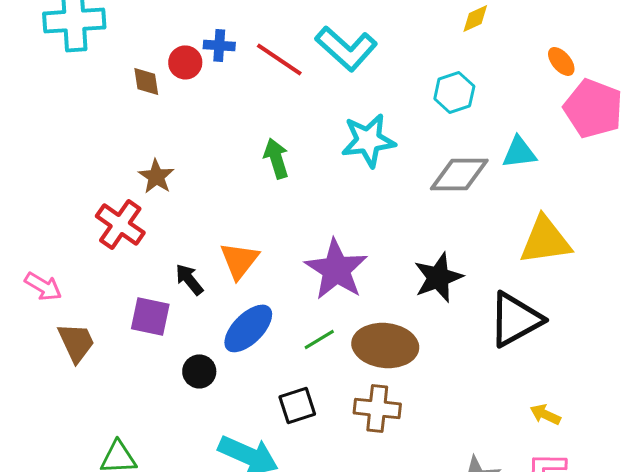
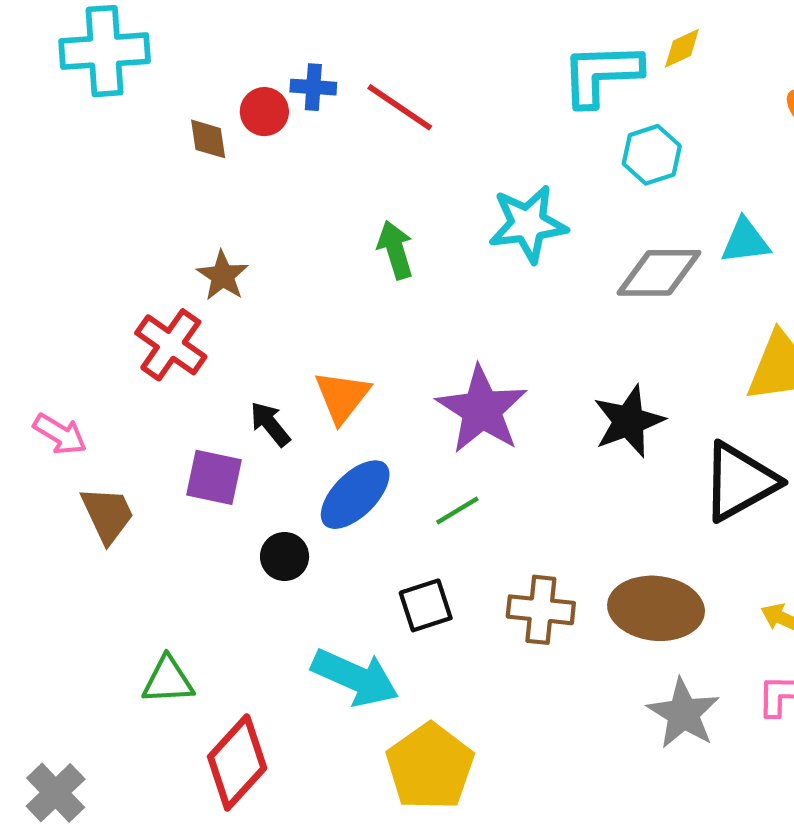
cyan L-shape: (346, 48) -> (601, 74), moved, turned 136
brown ellipse: (385, 345) -> (656, 608), moved

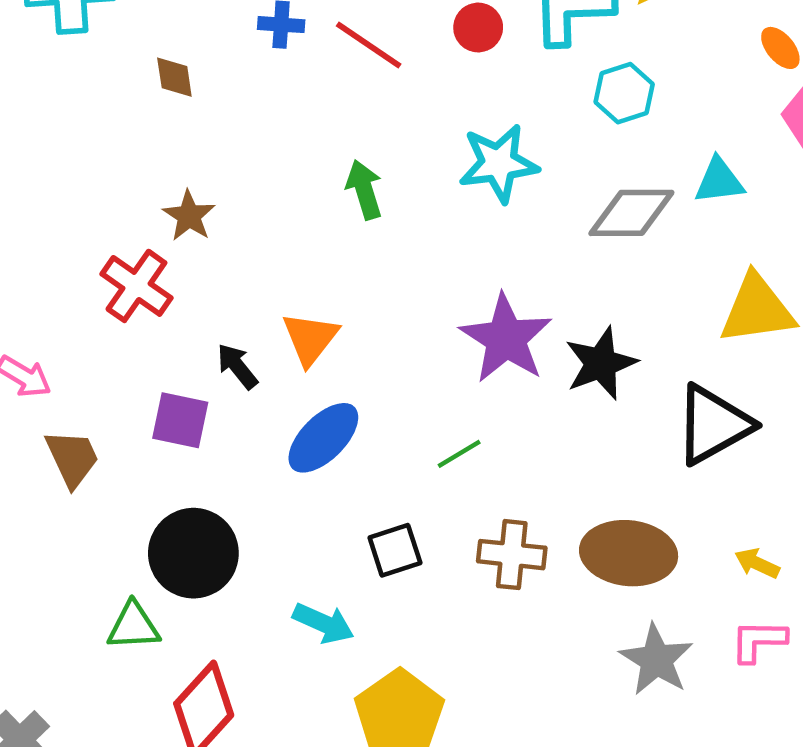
red circle: (264, 112) -> (478, 28), moved
purple star: (482, 410) -> (506, 339), moved
green line: (457, 510) -> (459, 454), moved
black circle: (285, 557) -> (193, 553), moved, size x1.8
cyan arrow: (355, 677) -> (323, 623), size x0.7

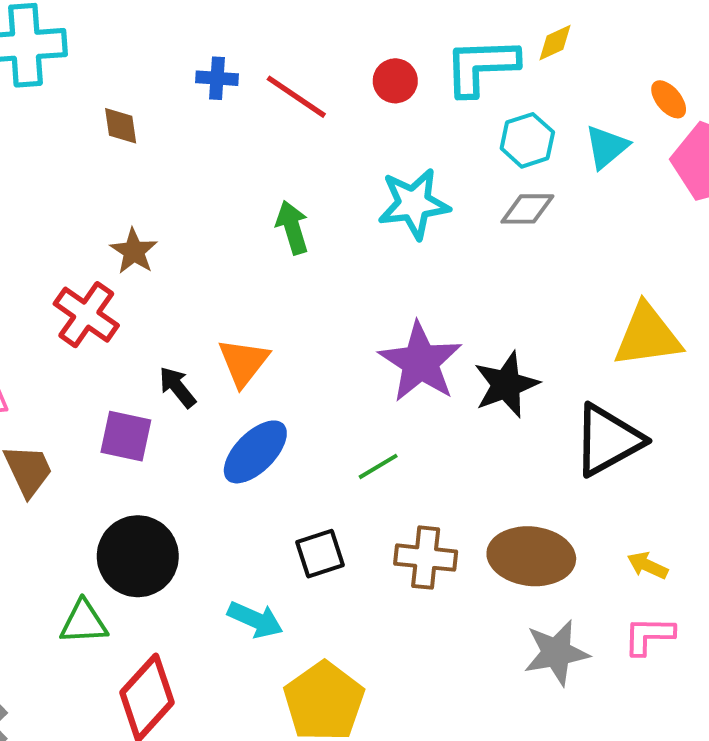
cyan triangle: (719, 181) -> (607, 147), moved, turned -33
gray diamond: (631, 213) -> (527, 209), moved, size x0.7
gray star: (656, 660) -> (556, 653), turned 30

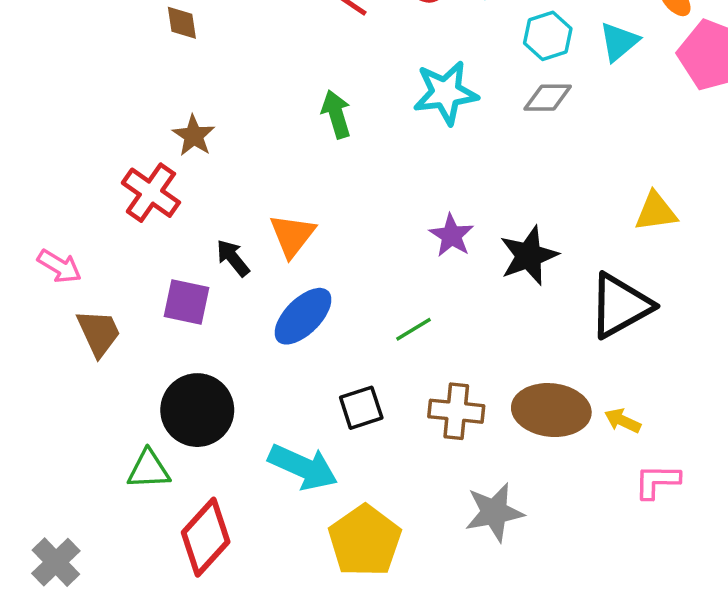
yellow triangle: (647, 336) -> (656, 212), size x0.7
purple star: (420, 362) -> (451, 235), size x0.6
yellow arrow: (647, 565) -> (623, 421), moved
cyan arrow: (255, 620) -> (303, 467), size x1.4
gray star: (556, 653) -> (494, 512), moved

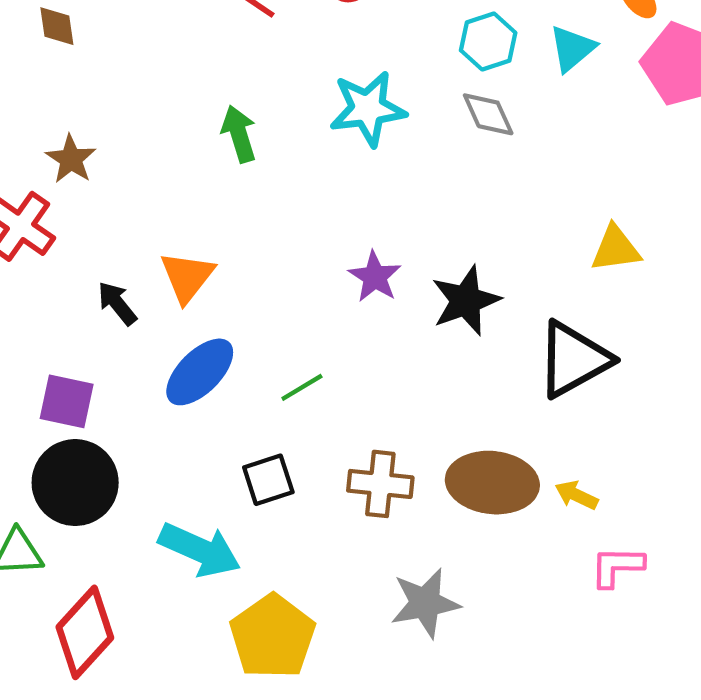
gray diamond: (548, 98) -> (488, 114), turned 66
purple square: (187, 302) -> (67, 401), moved
green line: (413, 329) -> (302, 387), moved

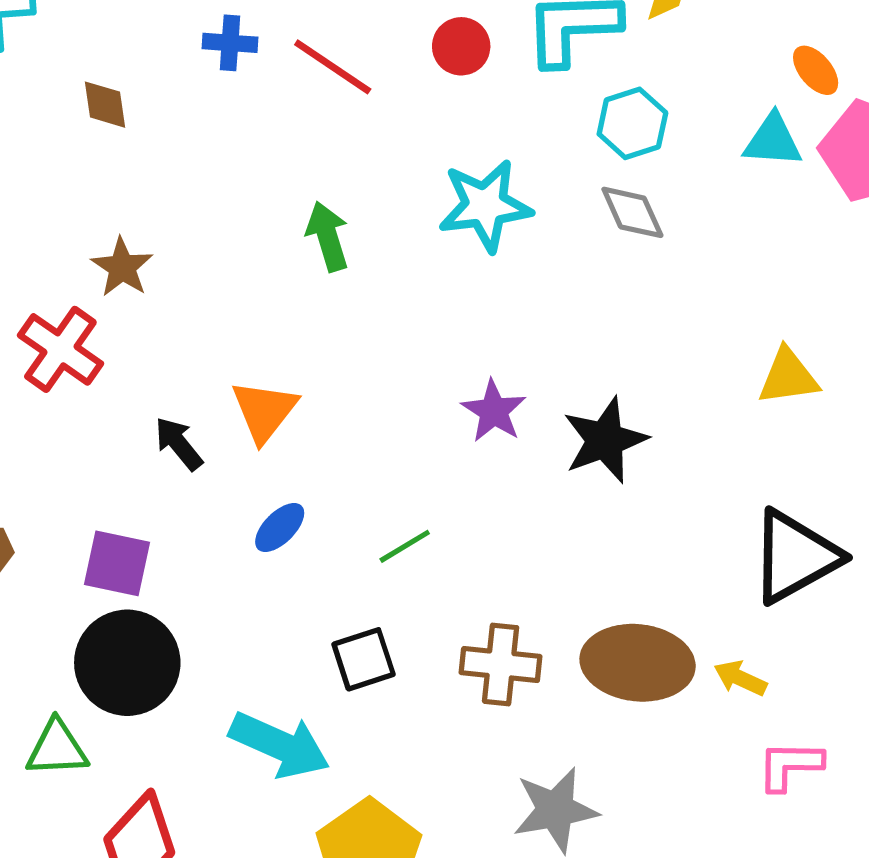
cyan triangle: (572, 49) -> (773, 140), moved, turned 44
black triangle: (574, 359) -> (795, 557), moved
blue ellipse: (200, 372) -> (280, 527), size x0.6

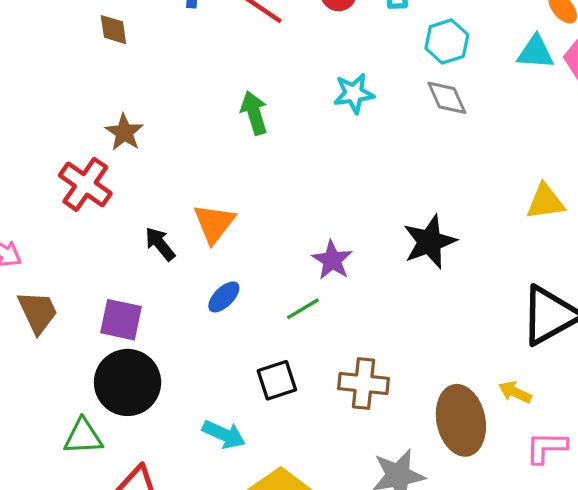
cyan star: (485, 206) -> (354, 93), size x0.7
purple star: (494, 411) -> (332, 260), moved
brown ellipse: (638, 663) -> (461, 420), moved, turned 72
cyan arrow: (280, 745) -> (224, 434), size x0.7

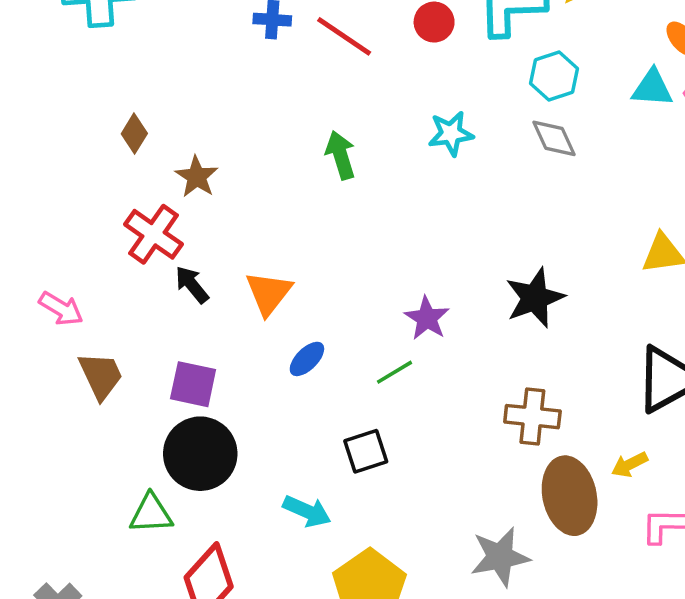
brown diamond: (113, 30) -> (134, 134), moved, turned 40
orange triangle: (214, 223) -> (269, 293), moved
black arrow: (160, 244) -> (192, 285), moved
brown cross: (364, 384) -> (532, 417), moved
yellow arrow: (515, 392) -> (630, 464), turned -52

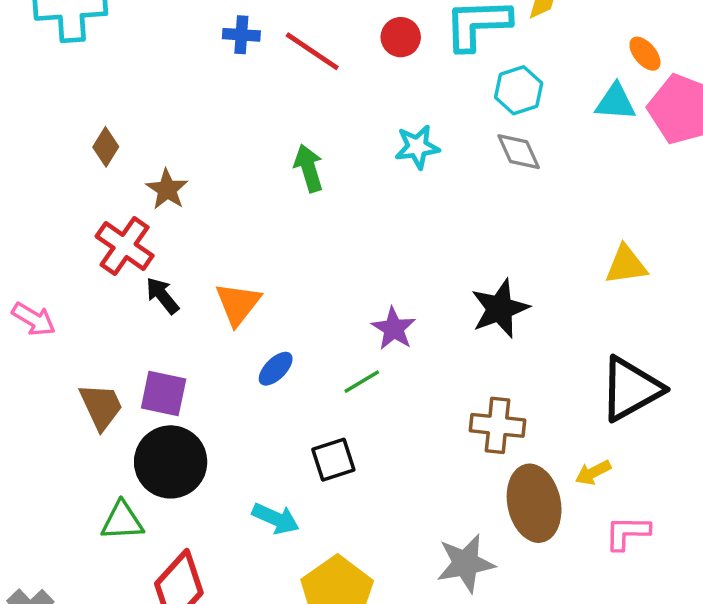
brown trapezoid: (101, 376) -> (101, 406), moved

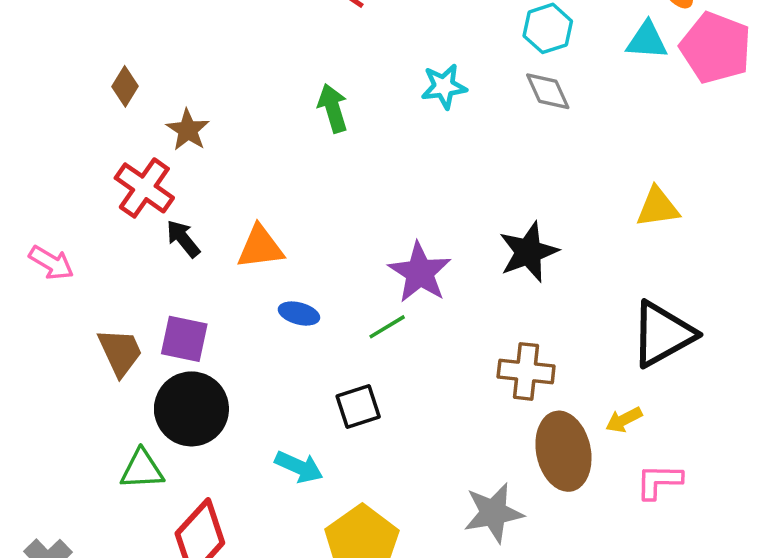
orange triangle: (238, 304) -> (260, 247), turned 45
purple star: (394, 329) -> (420, 272), size x1.4
blue ellipse: (276, 369) -> (299, 314), turned 60

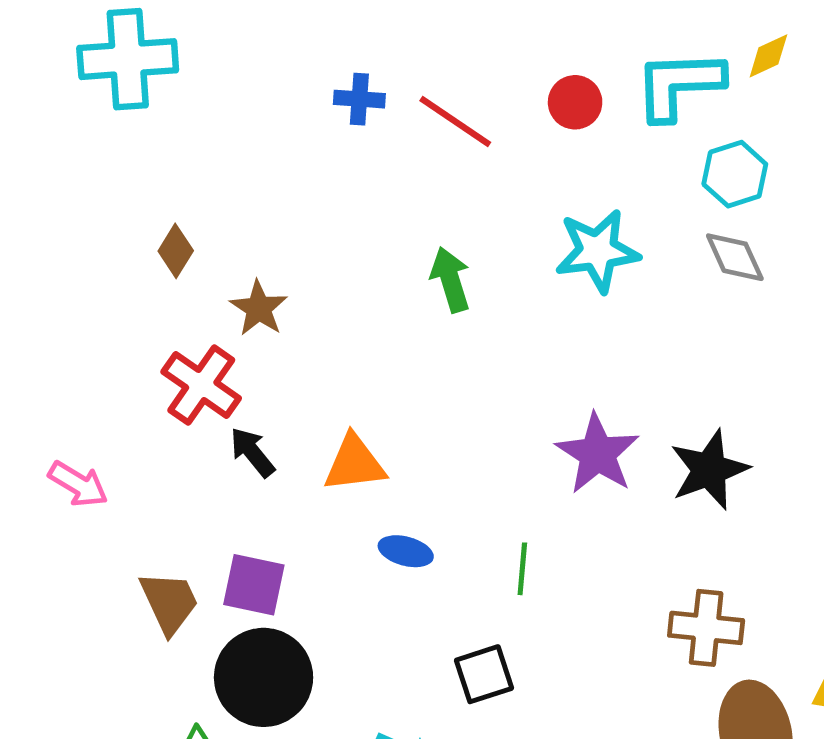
cyan star: (444, 86) -> (597, 251), size x1.4
purple star: (420, 272) -> (597, 454), moved
green line: (387, 327) -> (522, 569), turned -54

